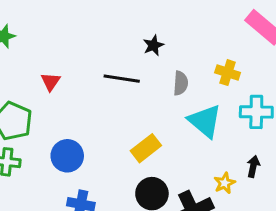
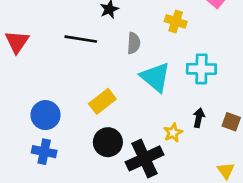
yellow cross: (228, 73) -> (176, 21), moved
red triangle: (51, 82) -> (17, 42), size x1.4
blue circle: (67, 156) -> (46, 115), moved

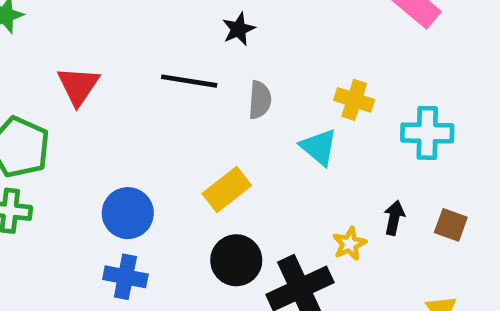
yellow cross: (176, 21) -> (354, 100), moved
gray semicircle: (134, 43) -> (260, 100), moved
cyan cross: (201, 69) -> (427, 133), moved
cyan triangle: (155, 77) -> (319, 147), size x0.7

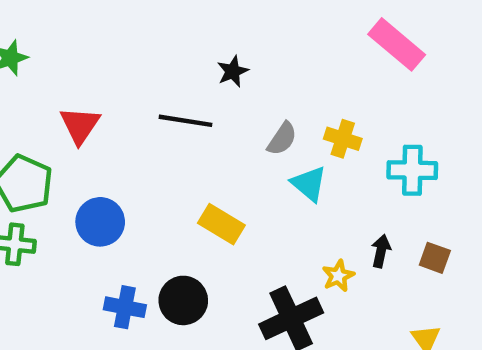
gray semicircle: (260, 100) -> (282, 139), moved, turned 30
yellow rectangle: (227, 190) -> (221, 224), turned 69
blue circle: (128, 213) -> (100, 222), moved
black circle: (236, 260) -> (183, 300), moved

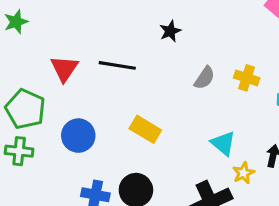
black line: (186, 121) -> (117, 65), moved
cyan triangle: (309, 184) -> (223, 143), moved
yellow rectangle: (221, 224) -> (145, 129), moved

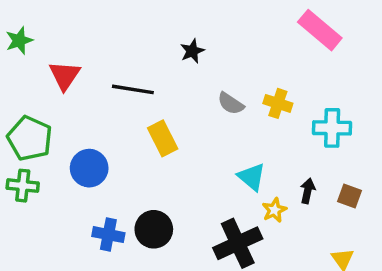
red triangle: (64, 69) -> (65, 75), moved
gray semicircle: (204, 78) -> (231, 103), turned 90
yellow rectangle: (145, 129) -> (163, 138), moved, turned 32

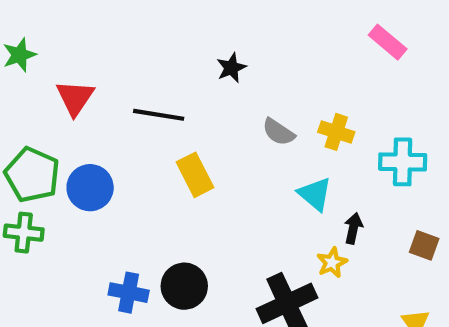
pink rectangle: (320, 30) -> (388, 42), size x0.7
blue circle: (89, 168) -> (90, 188), moved
cyan triangle: (252, 177) -> (315, 194), moved
black arrow: (308, 191) -> (353, 228), moved

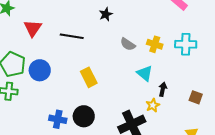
cyan cross: (403, 162) -> (186, 44), moved
yellow rectangle: (195, 175) -> (89, 77), moved

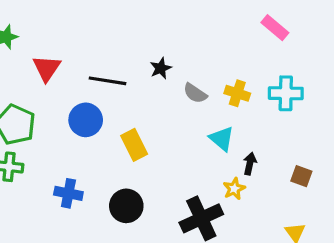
black star: (106, 14) -> (161, 68), moved
blue circle: (40, 70) -> (86, 120), moved
blue cross: (58, 119) -> (68, 193), moved

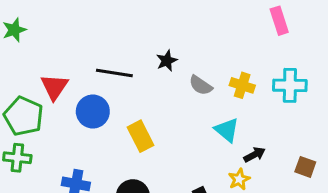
pink rectangle: (275, 28) -> (279, 21), turned 32
red triangle: (47, 68) -> (54, 87), moved
black arrow: (250, 164) -> (254, 155), turned 50

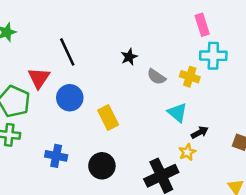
pink rectangle: (279, 21) -> (202, 25), moved
black line: (114, 73) -> (67, 52), moved, turned 56
cyan cross: (290, 85) -> (213, 56), moved

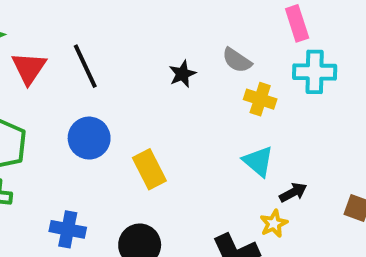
gray semicircle: (156, 77) -> (237, 60), moved
yellow cross: (190, 77) -> (260, 99), moved
red triangle: (39, 78) -> (29, 68), moved

